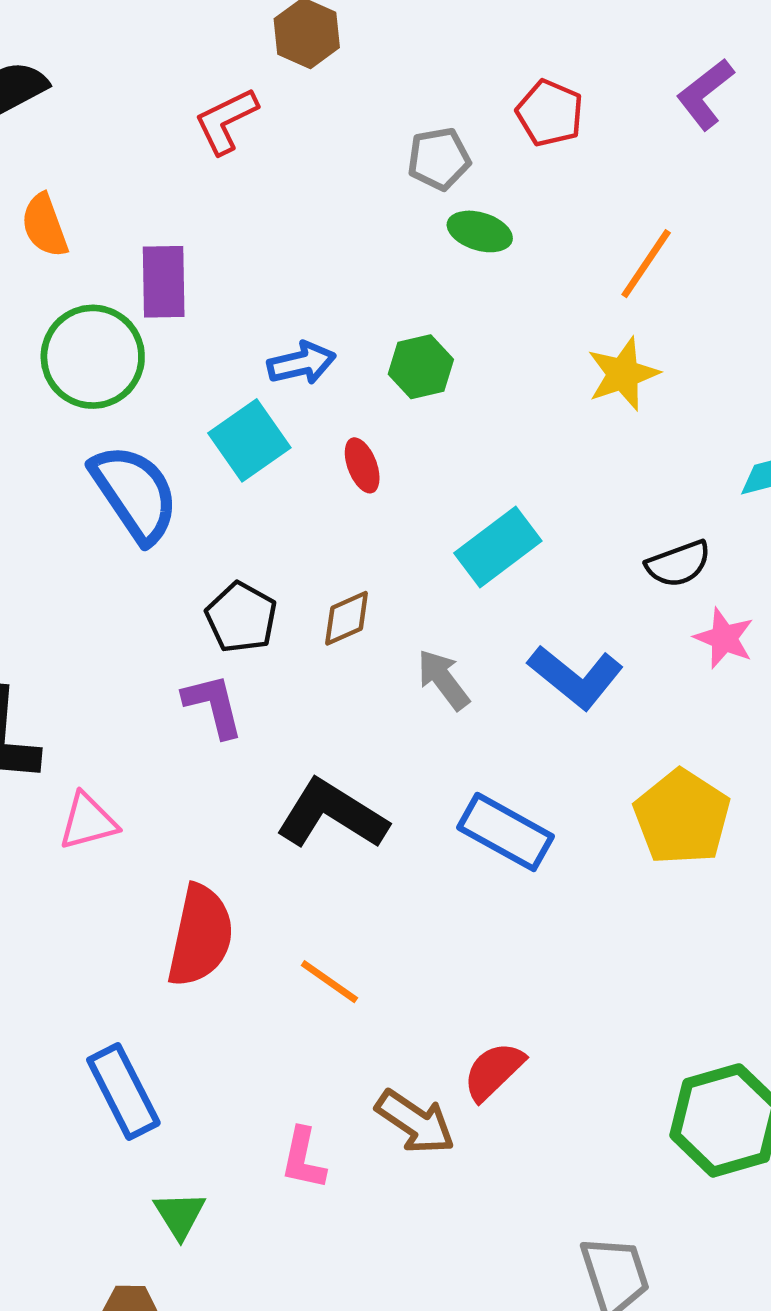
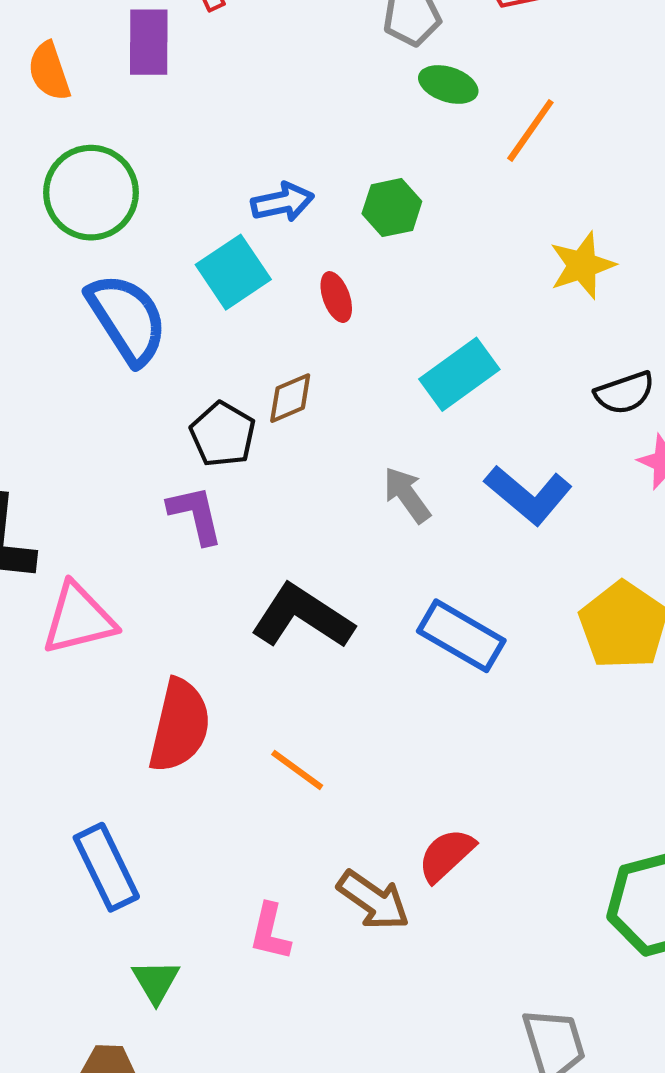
orange line: (646, 264) -> (530, 130), moved
purple rectangle: (164, 282) -> (149, 42), moved
yellow star: (623, 374) -> (582, 265), moved
brown diamond: (347, 618) -> (290, 398), moved
pink triangle: (88, 821) -> (79, 619), size x1.4

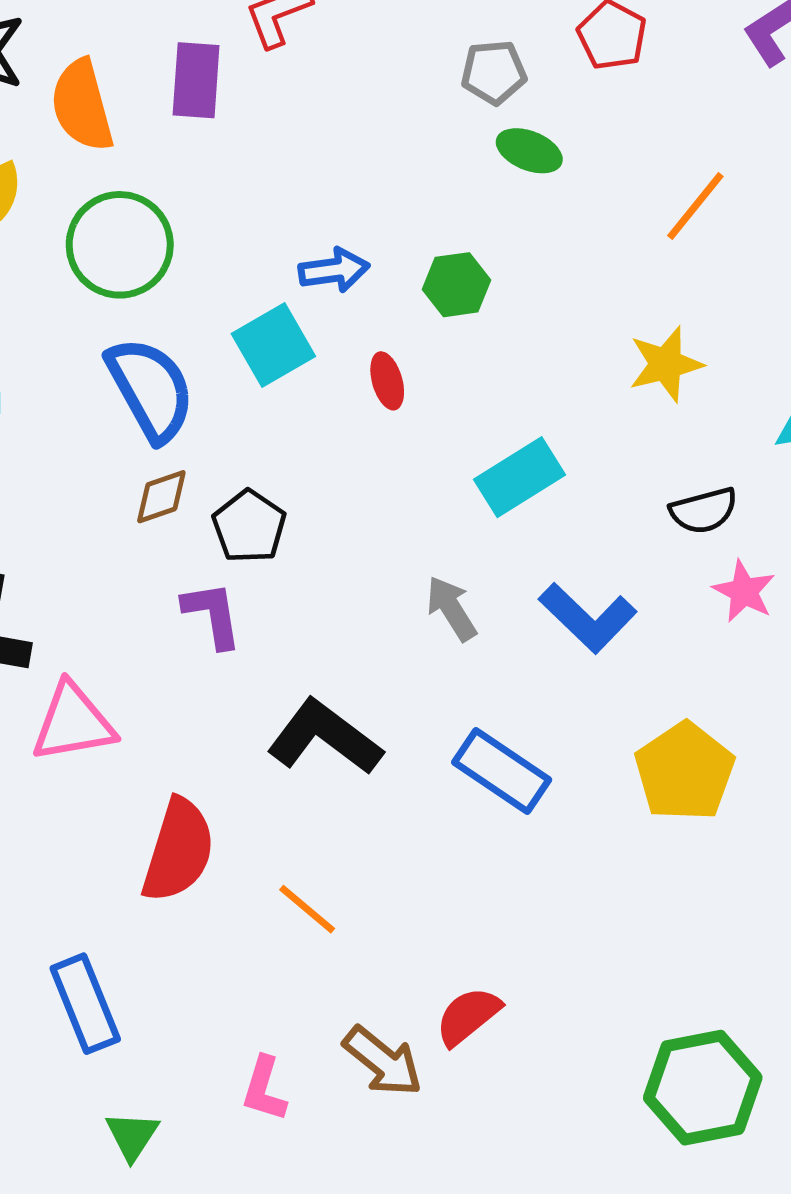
orange semicircle: (49, 71) -> (82, 105), size x1.4
orange line: (530, 130) -> (695, 206), moved
brown diamond: (290, 398) -> (161, 497), moved

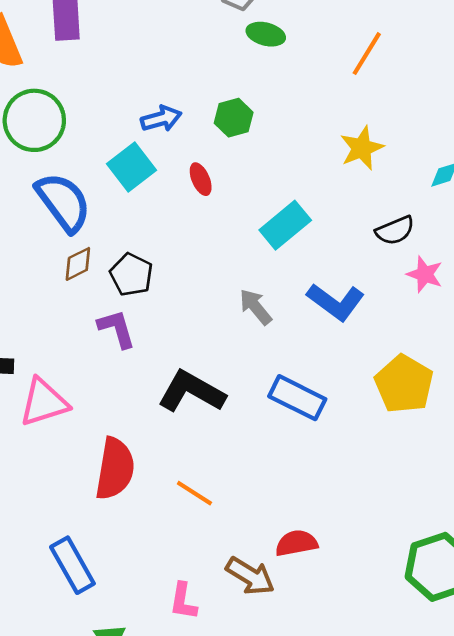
red semicircle: (468, 1016) -> (296, 543), turned 36

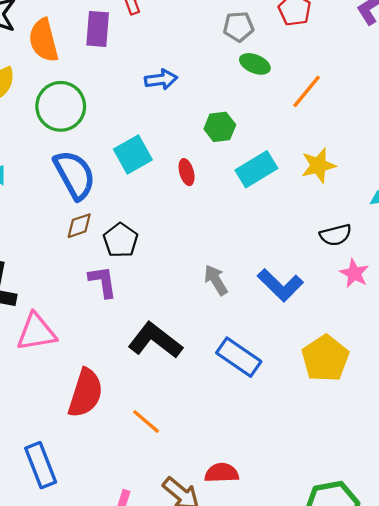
orange line: (367, 54) -> (307, 91), moved
blue arrow: (161, 119) -> (161, 80), moved
cyan rectangle: (285, 225) -> (256, 169), moved

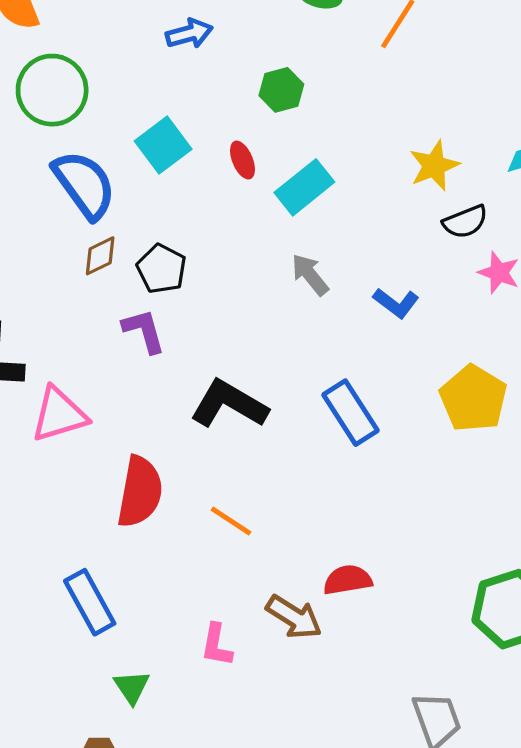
yellow star: (318, 166) -> (434, 166), moved
cyan rectangle: (256, 169) -> (304, 187), moved
gray arrow: (216, 280) -> (310, 275), moved
blue L-shape: (280, 285) -> (396, 303), size x0.7
blue rectangle: (239, 357) -> (351, 413), turned 30

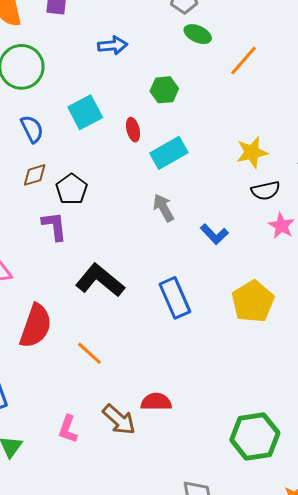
blue semicircle: (84, 185) -> (32, 129), size x0.6

